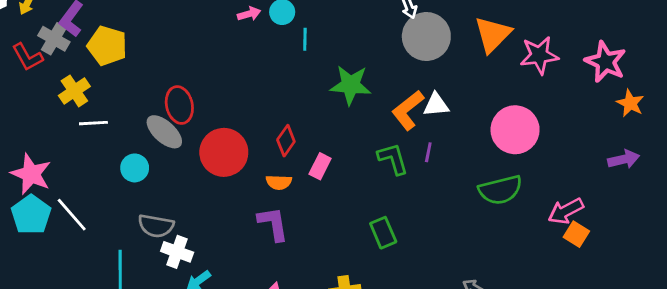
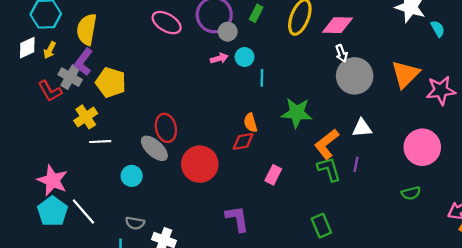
orange L-shape: (408, 110) -> (327, 144), moved
red diamond: (286, 141) -> (243, 141), moved, turned 45
orange semicircle: (279, 182) -> (250, 123), moved, turned 72
green semicircle: (500, 190) -> (411, 193), size x0.6
gray semicircle: (156, 226) -> (135, 223), moved, size x0.7

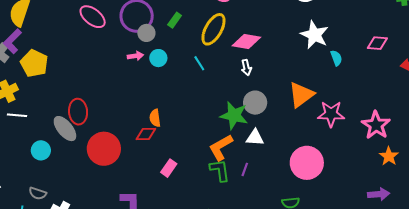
gray circle: (355, 76) -> (255, 103), moved, size x0.7
cyan line: (262, 78) -> (199, 63), moved, turned -42
green star: (297, 113) -> (234, 115), moved

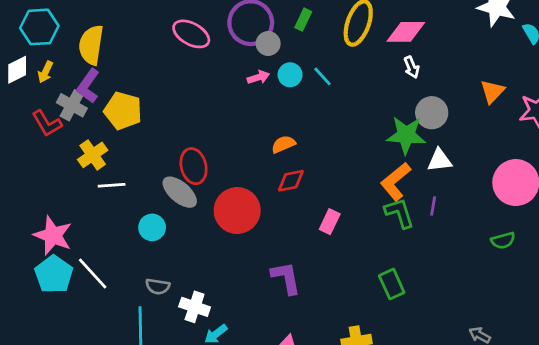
cyan line: (199, 63) -> (322, 76), moved
orange triangle: (301, 95) -> (492, 92), size x0.7
orange semicircle: (155, 118) -> (283, 144), moved, turned 84

